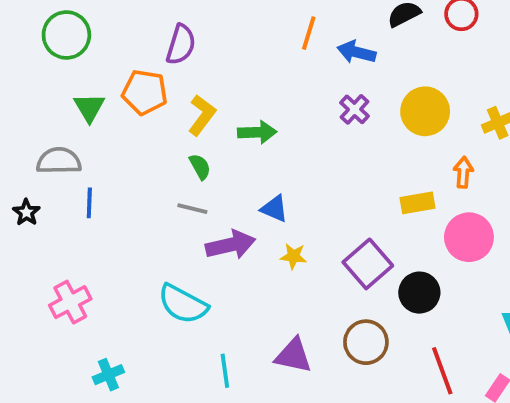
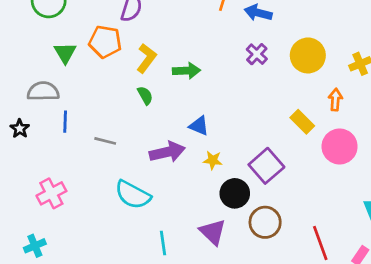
yellow rectangle: (417, 203) -> (302, 122), turned 55
gray line: (192, 209) -> (105, 141), moved
black circle: (419, 293) -> (235, 193), moved
purple triangle: (293, 355) -> (213, 232), turned 32
cyan cross: (108, 375) -> (35, 246), moved

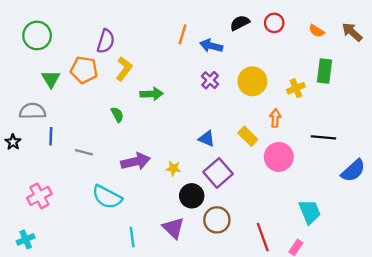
yellow L-shape: (147, 58) -> (124, 69), moved
blue triangle: (199, 126) -> (207, 139), moved

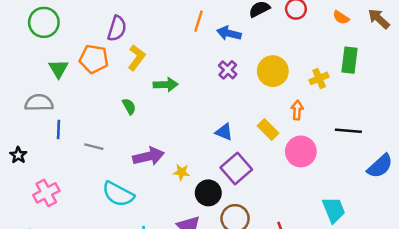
black star: (13, 142) -> (18, 155), moved
yellow star: (173, 168) -> (181, 172), moved

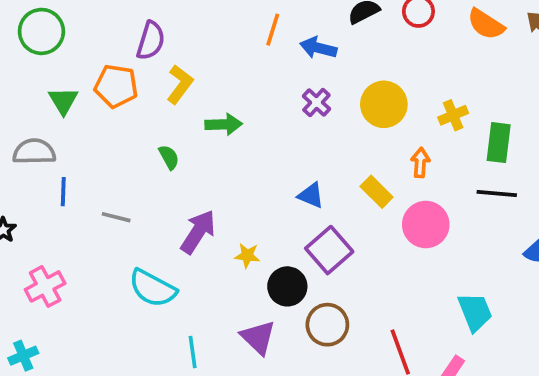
orange semicircle: (341, 18) -> (486, 24), size x1.5
green rectangle: (350, 60) -> (499, 143), moved
purple arrow: (149, 156) -> (198, 232), turned -44

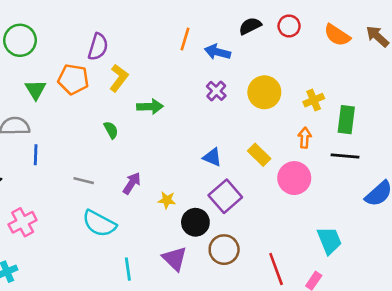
orange arrow: (420, 163) -> (305, 138), moved
gray line: (116, 217) -> (84, 181), moved
purple arrow: (198, 232) -> (132, 183), size x0.7

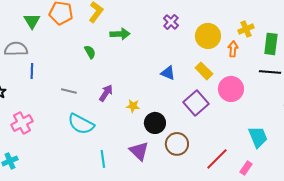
yellow circle: (264, 92) -> (208, 36), moved
orange arrow: (305, 138) -> (233, 49), moved
purple square: (225, 196) -> (196, 103), moved
red line: (276, 269) -> (217, 159), turned 65

